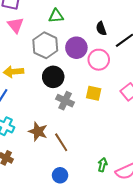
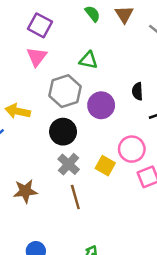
pink circle: (99, 60) -> (132, 149), moved
brown star: (38, 131) -> (25, 191), turned 30
brown line: (61, 142) -> (75, 197), moved

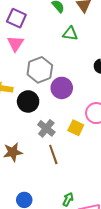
green triangle: (88, 60) -> (70, 34), moved
purple circle: (101, 105) -> (62, 88), moved
black circle: (63, 132) -> (28, 101), moved

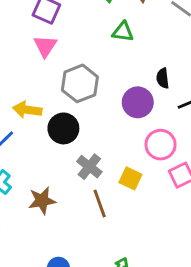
purple circle: (62, 88) -> (138, 102), moved
yellow square: (76, 128) -> (130, 178), moved

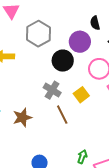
black circle: (63, 128) -> (63, 61), moved
yellow square: (130, 178) -> (81, 95), turned 35

